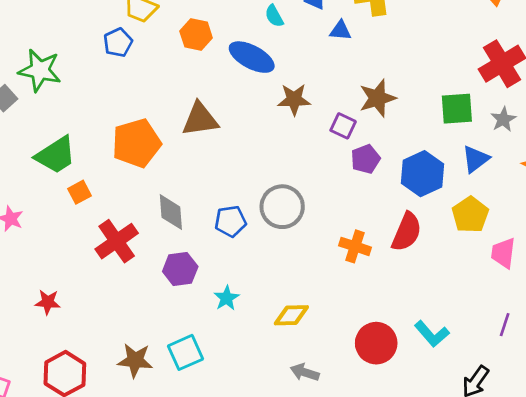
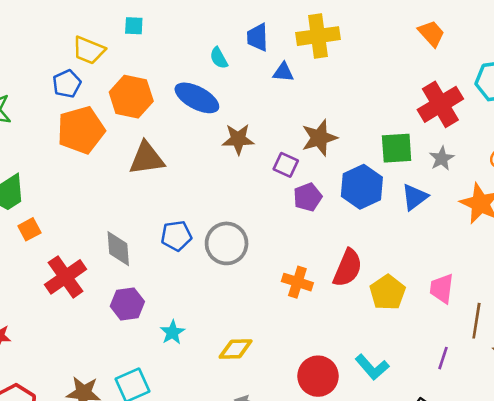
orange hexagon: (196, 35) -> (131, 97), moved, size x1.4
orange pentagon: (136, 143) -> (81, 130), moved
blue hexagon: (423, 174) -> (362, 187), moved
yellow pentagon: (470, 215) -> (388, 292), moved
blue pentagon: (230, 221) -> (176, 236), moved

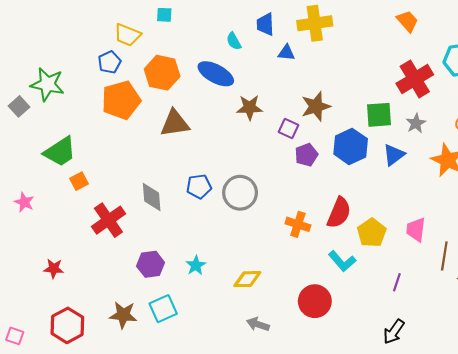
purple hexagon: (127, 304) -> (151, 264), moved
purple line: (443, 358) -> (397, 282), moved
cyan L-shape: (372, 367) -> (342, 261), moved

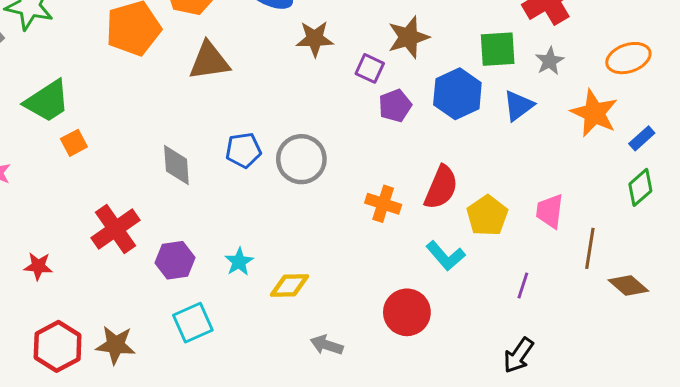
red cross: (108, 220) -> (116, 229), moved
yellow diamond: (247, 279) -> (289, 286), moved
brown star: (123, 315) -> (116, 345), moved

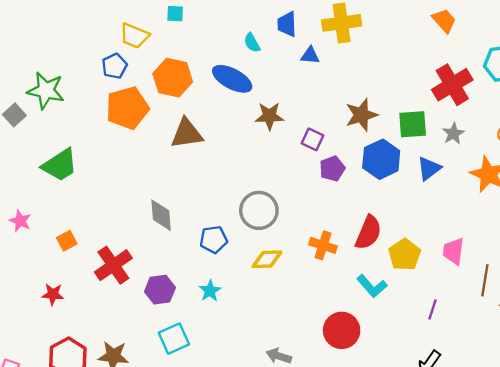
brown star: (408, 37) -> (361, 115), moved
orange square: (74, 143) -> (67, 241), moved
blue pentagon: (243, 150) -> (214, 240), moved
yellow diamond: (289, 286) -> (267, 259), moved

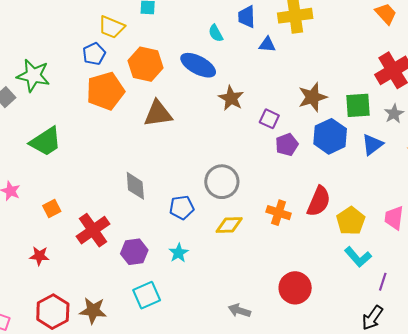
brown star: (269, 116) -> (231, 98), turned 30
cyan L-shape: (372, 286) -> (358, 257), moved
purple line: (432, 309) -> (383, 282), moved

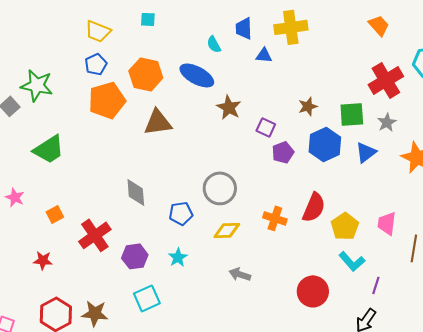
yellow trapezoid: (112, 27) -> (98, 31), moved
brown star: (313, 97) -> (308, 106), size x0.7
red circle: (295, 288) -> (313, 291), moved
gray arrow: (239, 311) -> (240, 274), moved

